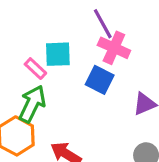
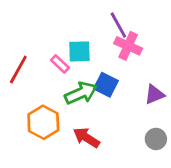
blue square: (100, 80) -> (106, 85), moved
green arrow: (32, 104) -> (81, 93), moved, turned 40

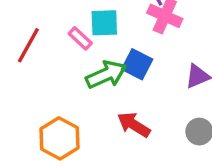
orange hexagon: (43, 122) -> (59, 138), moved
red arrow: (86, 138) -> (134, 125), moved

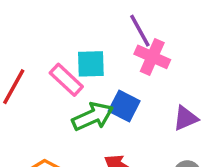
pink rectangle: (80, 38) -> (66, 80), size x1.4

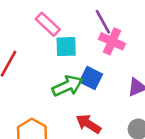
pink rectangle: (66, 80) -> (48, 24), moved

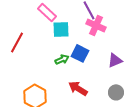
green arrow: (67, 86) -> (62, 59), size x0.6

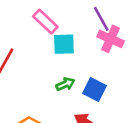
blue square: (80, 53) -> (95, 89), moved

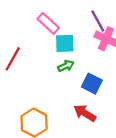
green arrow: (65, 84) -> (66, 66), moved

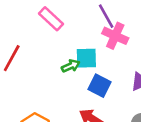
cyan square: (65, 43) -> (86, 58), moved

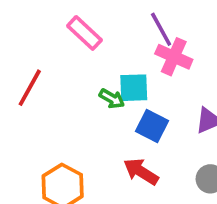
green arrow: (71, 66) -> (112, 99), turned 54

